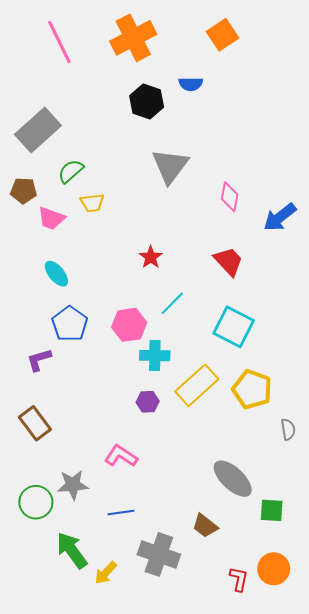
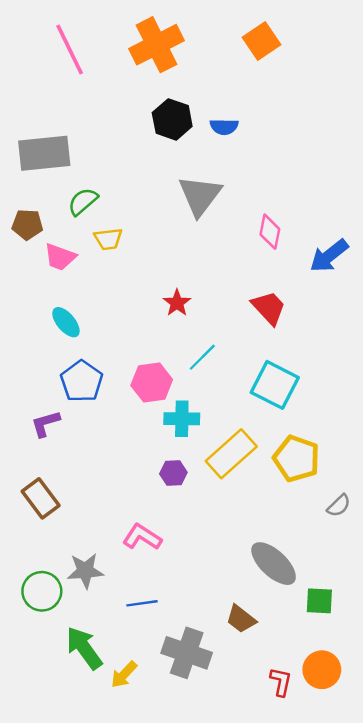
blue semicircle: (191, 84) -> (224, 127), moved
gray rectangle: (38, 130) -> (44, 153), turned 36
gray semicircle: (288, 429) -> (339, 506), turned 55

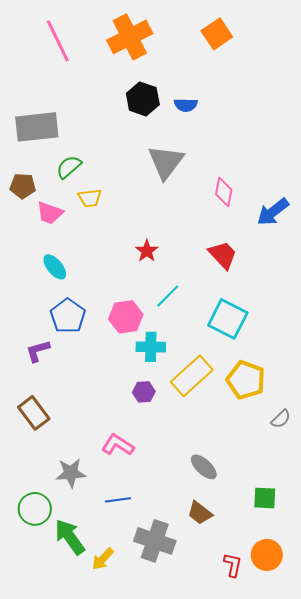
gray ellipse: (274, 564) -> (204, 467), moved, size x0.7
green circle: (42, 591) -> (35, 509), moved

